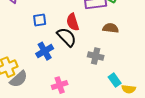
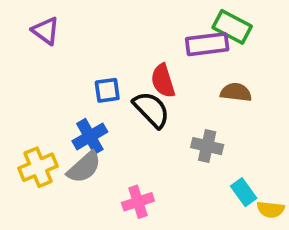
blue square: (40, 20) -> (107, 90), moved
blue cross: (45, 51) -> (90, 136), moved
gray semicircle: (19, 79) -> (84, 167), moved

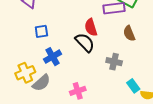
blue square: (107, 90) -> (41, 31), moved
brown semicircle: (236, 92) -> (129, 33), turned -119
gray semicircle: (84, 167) -> (41, 83), moved

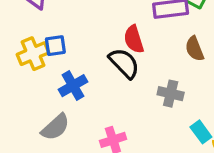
yellow cross: (25, 73) -> (33, 54), moved

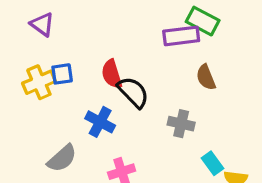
red semicircle: (134, 39) -> (112, 74), moved
blue cross: (73, 86) -> (100, 122), moved, turned -32

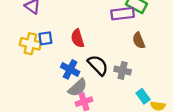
yellow cross: (39, 82) -> (30, 44), turned 36
black semicircle: (133, 92) -> (98, 65), moved
gray semicircle: (62, 158) -> (78, 88), moved

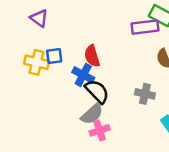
black semicircle: (98, 65) -> (97, 91), moved
blue cross: (70, 69) -> (83, 75), moved

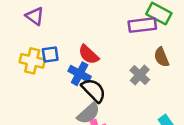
red semicircle: (92, 56) -> (89, 55), turned -30
gray cross: (145, 94) -> (140, 75), moved, turned 30

